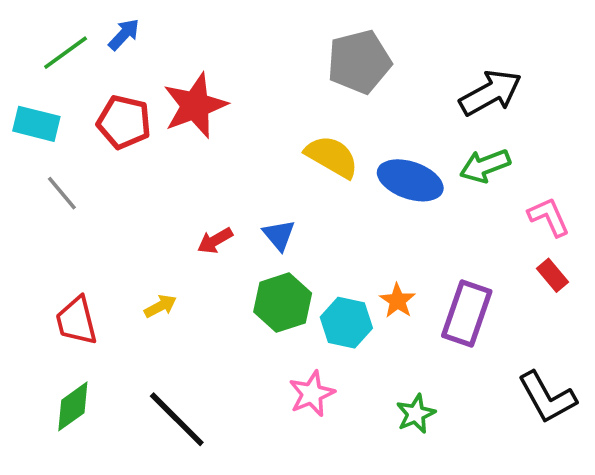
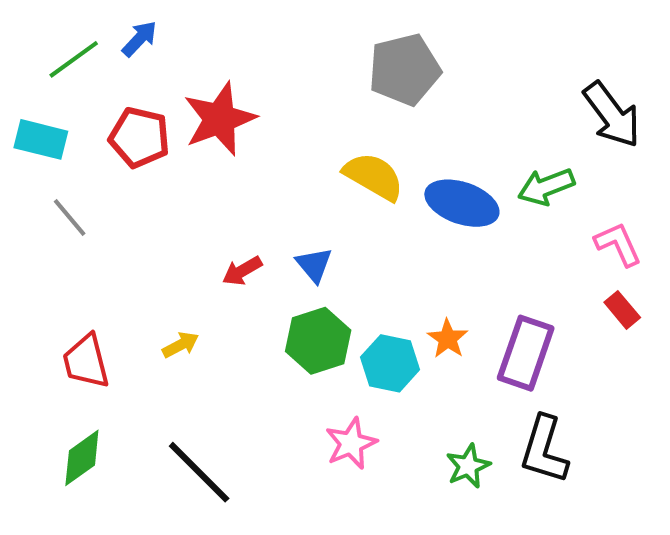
black arrow: (490, 93) -> (612, 115), moved, turned 82
black L-shape: (547, 397) -> (544, 450), moved, turned 46

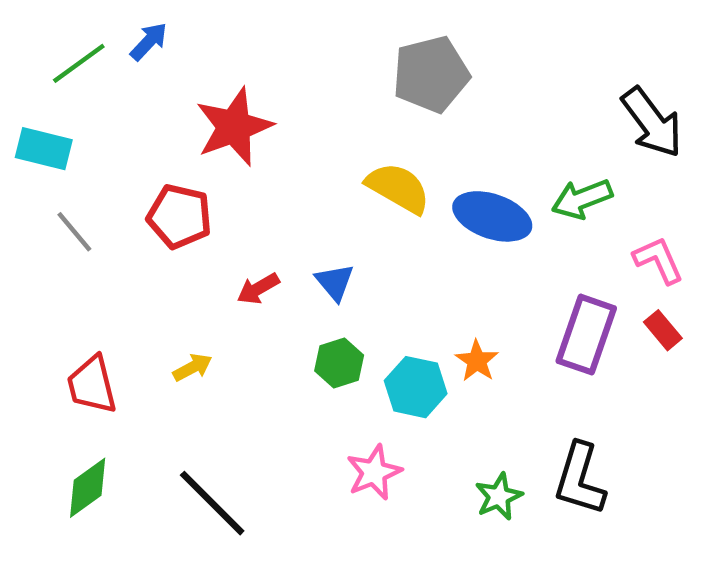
red pentagon: (139, 137) -> (179, 216), moved
green hexagon: (318, 341) -> (339, 363), size x0.7
purple rectangle: (526, 353) -> (586, 335), moved

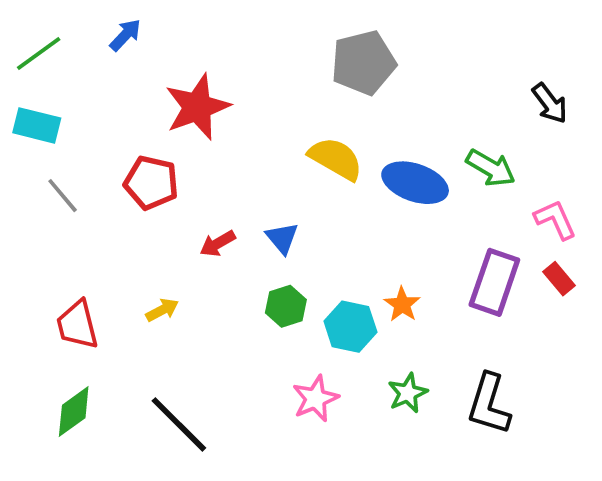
green line: (79, 63) -> (39, 53), moved
black arrow: (652, 122) -> (550, 103), size x0.7
green arrow: (582, 199) -> (491, 168), turned -129
green star: (499, 496) -> (408, 393), moved

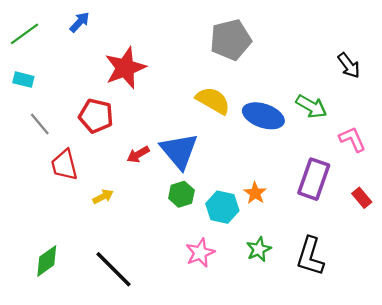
cyan rectangle: (37, 125) -> (23, 80), size x0.7
blue triangle: (282, 238) -> (179, 151), size x1.8
red rectangle: (559, 279) -> (362, 198), moved
red trapezoid: (77, 325) -> (64, 165), moved

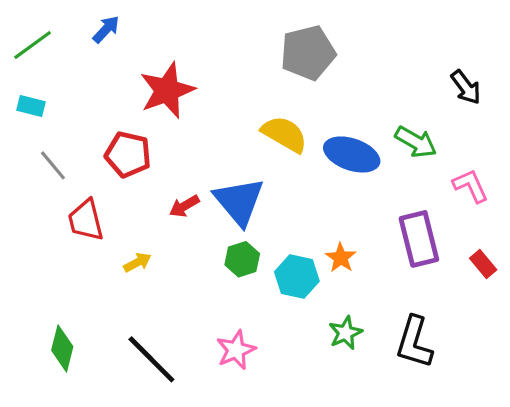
purple rectangle: (314, 179) -> (419, 239), turned -33
pink star: (200, 253) -> (236, 350), moved
green diamond: (47, 261) -> (62, 348), turned -40

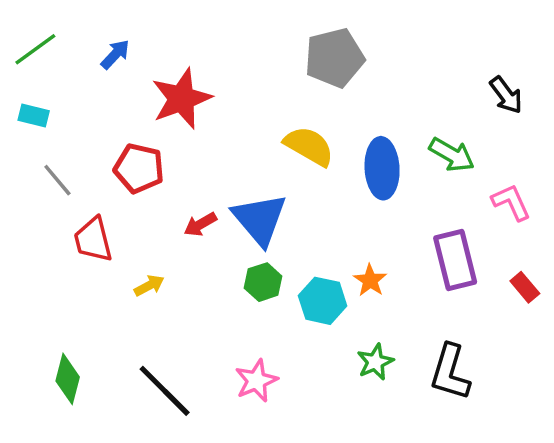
blue arrow: (106, 29) -> (115, 54), moved
blue ellipse: (352, 154) -> (382, 168), turned 68

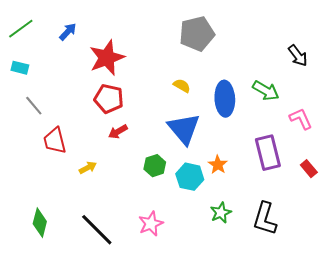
yellow semicircle: (309, 146) -> (182, 86), size x0.6
red pentagon: (139, 168) -> (109, 99), moved
blue triangle: (260, 219) -> (184, 129), moved

